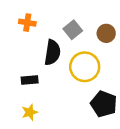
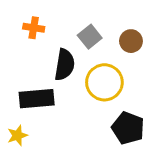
black rectangle: (30, 80) -> (37, 99), size x1.6
yellow star: (30, 112) -> (17, 135), moved

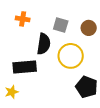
gray square: (90, 37) -> (61, 25), turned -35

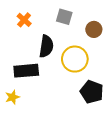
orange cross: (23, 19) -> (24, 20), turned 32
gray square: (61, 25) -> (64, 17), moved

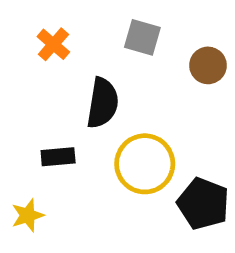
yellow circle: (75, 59) -> (145, 164), moved
black rectangle: (26, 71) -> (58, 157), size x0.6

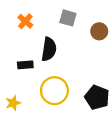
black rectangle: (58, 157) -> (25, 65), moved
yellow circle: (145, 164) -> (54, 91), moved

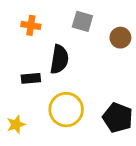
orange cross: (25, 21) -> (31, 25), turned -32

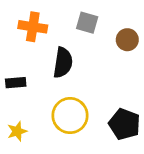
orange cross: (31, 25) -> (33, 27), size x1.4
black rectangle: (31, 78) -> (16, 83), moved

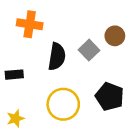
gray square: (87, 23) -> (89, 50), moved, turned 30
black pentagon: (124, 124) -> (110, 97), moved

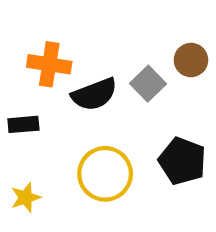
orange cross: (30, 24) -> (49, 64), moved
black semicircle: (57, 57) -> (94, 94), turned 60

